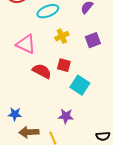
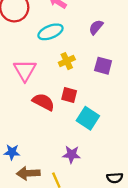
purple square: (93, 40) -> (103, 66), turned 35
pink triangle: (26, 44) -> (25, 70), turned 35

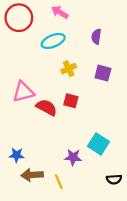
purple semicircle: (96, 27) -> (96, 37), turned -32
pink triangle: (25, 70) -> (23, 92), moved, turned 45
cyan square: (88, 118) -> (99, 144), moved

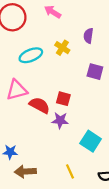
cyan ellipse: (53, 41) -> (31, 55), moved
yellow cross: (69, 69) -> (62, 48), moved, turned -32
purple star: (73, 157) -> (60, 120), moved
yellow line: (59, 182) -> (70, 171), moved

